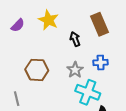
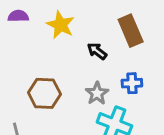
purple semicircle: (18, 25) -> (18, 16), moved, turned -136
black arrow: (75, 39) -> (97, 51), turned -32

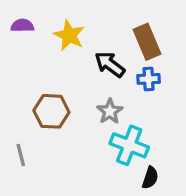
black arrow: (97, 51) -> (110, 64), size x1.4
blue cross: (132, 83) -> (149, 79), moved

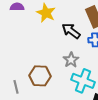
brown hexagon: (51, 111) -> (40, 76), moved

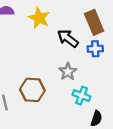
cyan cross: (83, 81) -> (82, 96), size x0.7

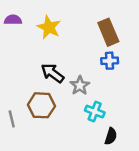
black arrow: (68, 38) -> (53, 73), moved

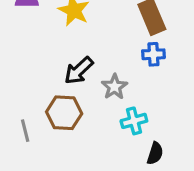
black arrow: (53, 73) -> (79, 71), turned -80
cyan cross: (95, 112) -> (134, 121), turned -36

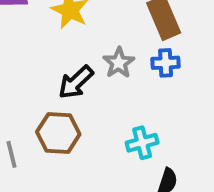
gray star: (114, 87) -> (119, 63), moved

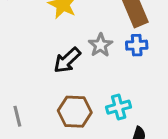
brown hexagon: (58, 133) -> (75, 112), moved

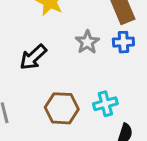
black arrow: (67, 60) -> (33, 57), moved

